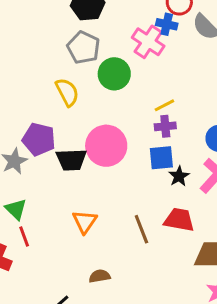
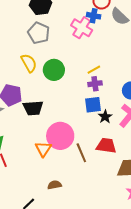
green circle: (114, 74) -> (54, 70), moved
pink circle: (106, 146) -> (60, 136), moved

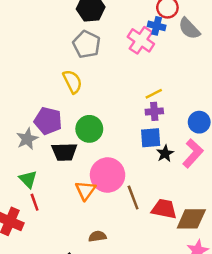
green circle: (54, 70) -> (89, 129), moved
black trapezoid: (33, 108) -> (64, 152), moved
red trapezoid: (106, 146) -> (164, 209), moved

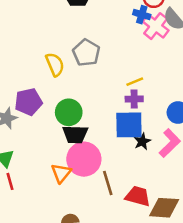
pink cross: (141, 40) -> (156, 26), moved
gray pentagon: (87, 44) -> (86, 53), moved
purple pentagon: (48, 121) -> (28, 102), turned -30
blue square: (151, 138) -> (129, 125), size x1.4
black trapezoid: (64, 152) -> (75, 134), moved

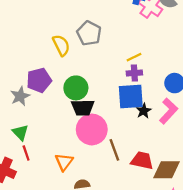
orange triangle: (61, 173) -> (64, 162), moved

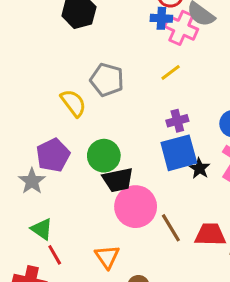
yellow line: (134, 57) -> (171, 72), moved

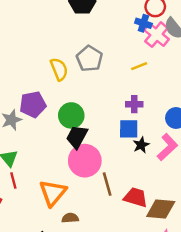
blue square: (179, 153) -> (129, 129), size x0.7
black trapezoid: (118, 180) -> (77, 137), turned 115
orange triangle: (107, 257) -> (53, 193), size x1.4

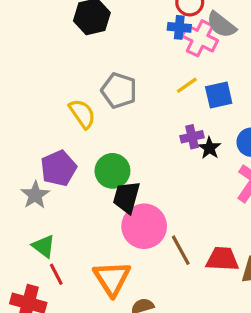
blue square: (129, 129) -> (219, 95), moved
black star: (141, 145) -> (209, 148), moved

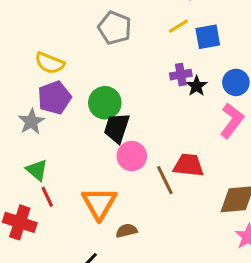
yellow semicircle: (82, 114) -> (50, 63), moved, turned 144
pink circle: (144, 226) -> (132, 156), size x0.7
red trapezoid: (222, 259) -> (188, 165), moved

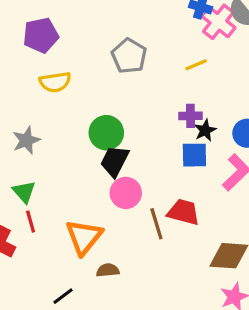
blue square: (208, 37) -> (194, 155), moved
yellow semicircle: (50, 63) -> (55, 82), turned -40
purple pentagon: (54, 98) -> (41, 35), moved

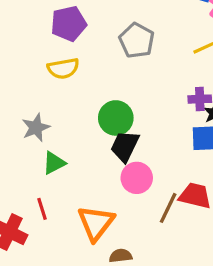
purple pentagon: (41, 35) -> (69, 24), moved
green triangle: (24, 192) -> (54, 163), moved, turned 45
brown line: (156, 224) -> (168, 208), turned 44

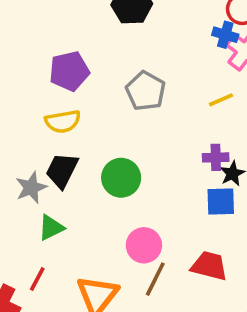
black trapezoid: (125, 146) -> (62, 170), moved
brown line: (168, 208) -> (155, 279), moved
red line: (42, 209) -> (37, 279), turned 45

